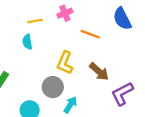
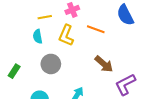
yellow L-shape: (65, 63) -> (66, 35), moved
gray circle: (53, 87) -> (51, 64), moved

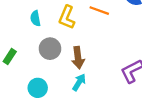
brown arrow: (104, 64) -> (78, 58), moved, turned 42

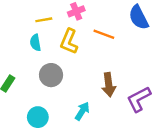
brown arrow: (78, 58) -> (109, 85), moved

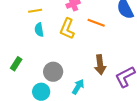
yellow line: (44, 20) -> (35, 11), moved
gray circle: (51, 75) -> (53, 72), moved

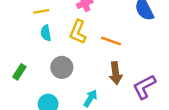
orange line: (96, 23) -> (111, 41), moved
gray circle: (53, 72) -> (62, 67), moved

